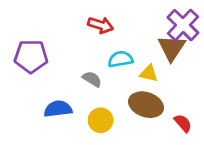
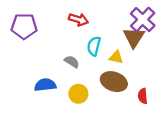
purple pentagon: (31, 56) -> (24, 26), moved
cyan semicircle: (120, 59) -> (94, 46), turned -66
red semicircle: (183, 123) -> (143, 96), turned -144

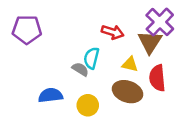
red arrow: (78, 20) -> (113, 32), moved
cyan semicircle: (94, 46) -> (91, 58), moved
red semicircle: (143, 96) -> (157, 78), moved, size x1.5

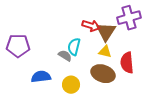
purple cross: (160, 22) -> (129, 18), turned 30
purple pentagon: (27, 30) -> (18, 46), moved
brown triangle: (150, 42) -> (106, 32), moved

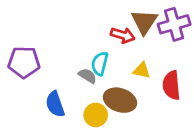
brown triangle: (106, 32) -> (144, 22), moved
brown ellipse: (103, 74) -> (120, 100), moved
blue semicircle: (41, 77) -> (55, 104), turned -102

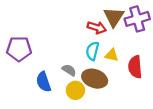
cyan semicircle: (100, 64) -> (92, 51), moved
gray semicircle: (88, 76) -> (69, 70), moved

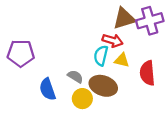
brown triangle: (114, 17) -> (124, 18), turned 40
red arrow: (97, 27) -> (113, 40), moved

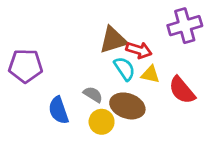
brown triangle: (124, 18) -> (113, 40), moved
cyan semicircle: (101, 56) -> (125, 69), turned 132
red semicircle: (147, 73) -> (182, 90), turned -35

